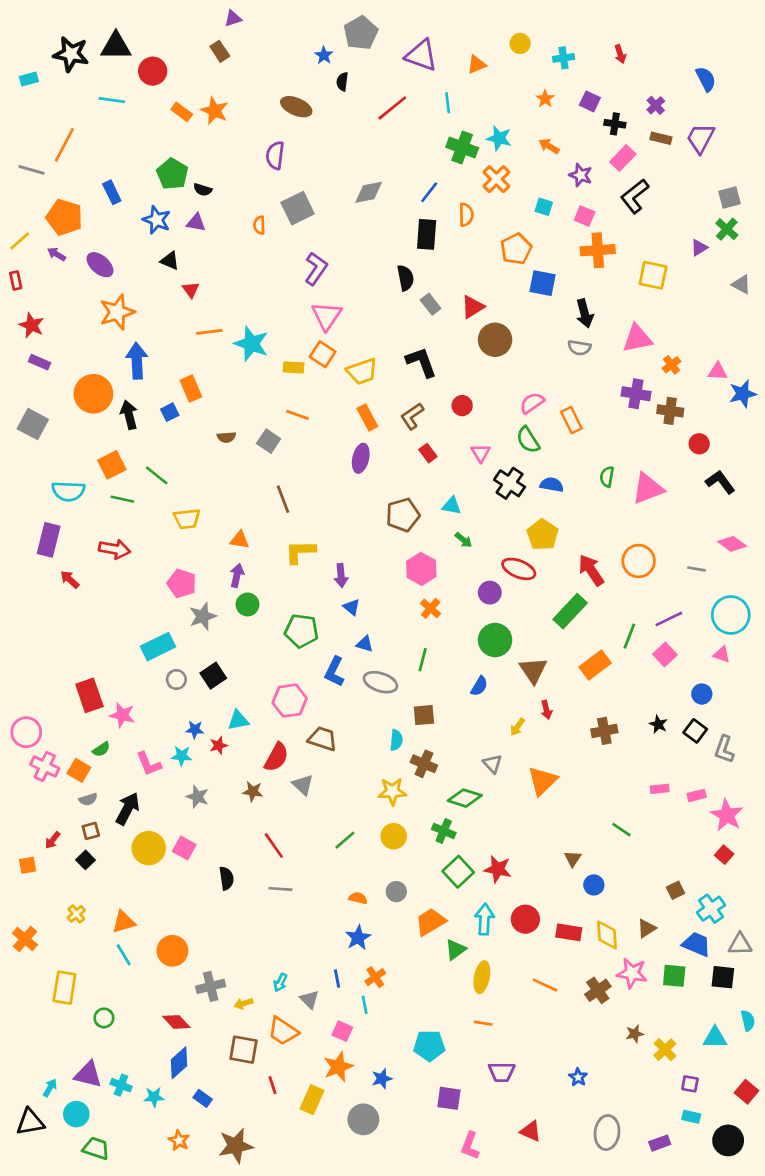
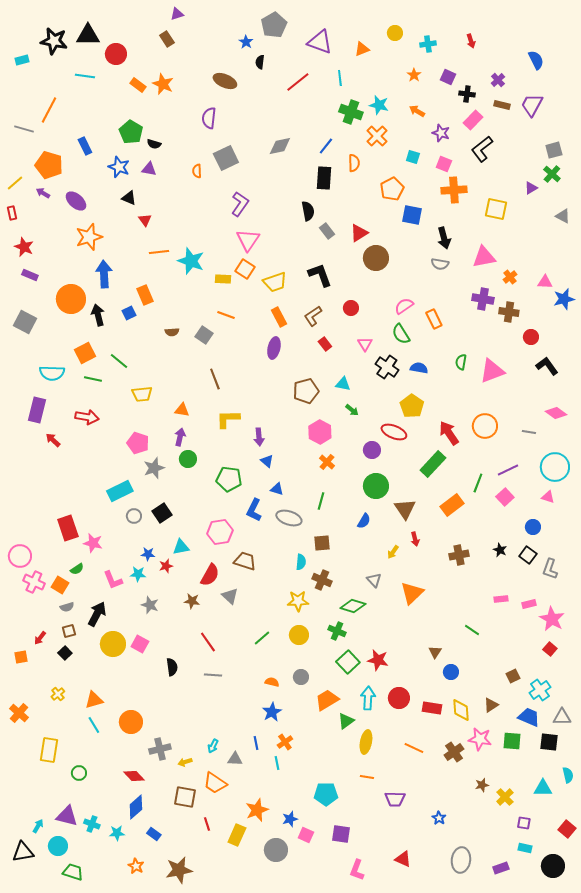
gray triangle: (309, 1000) -> (235, 759), turned -42
pink square: (342, 1031) -> (306, 835), moved
purple trapezoid: (502, 1072) -> (395, 799), moved

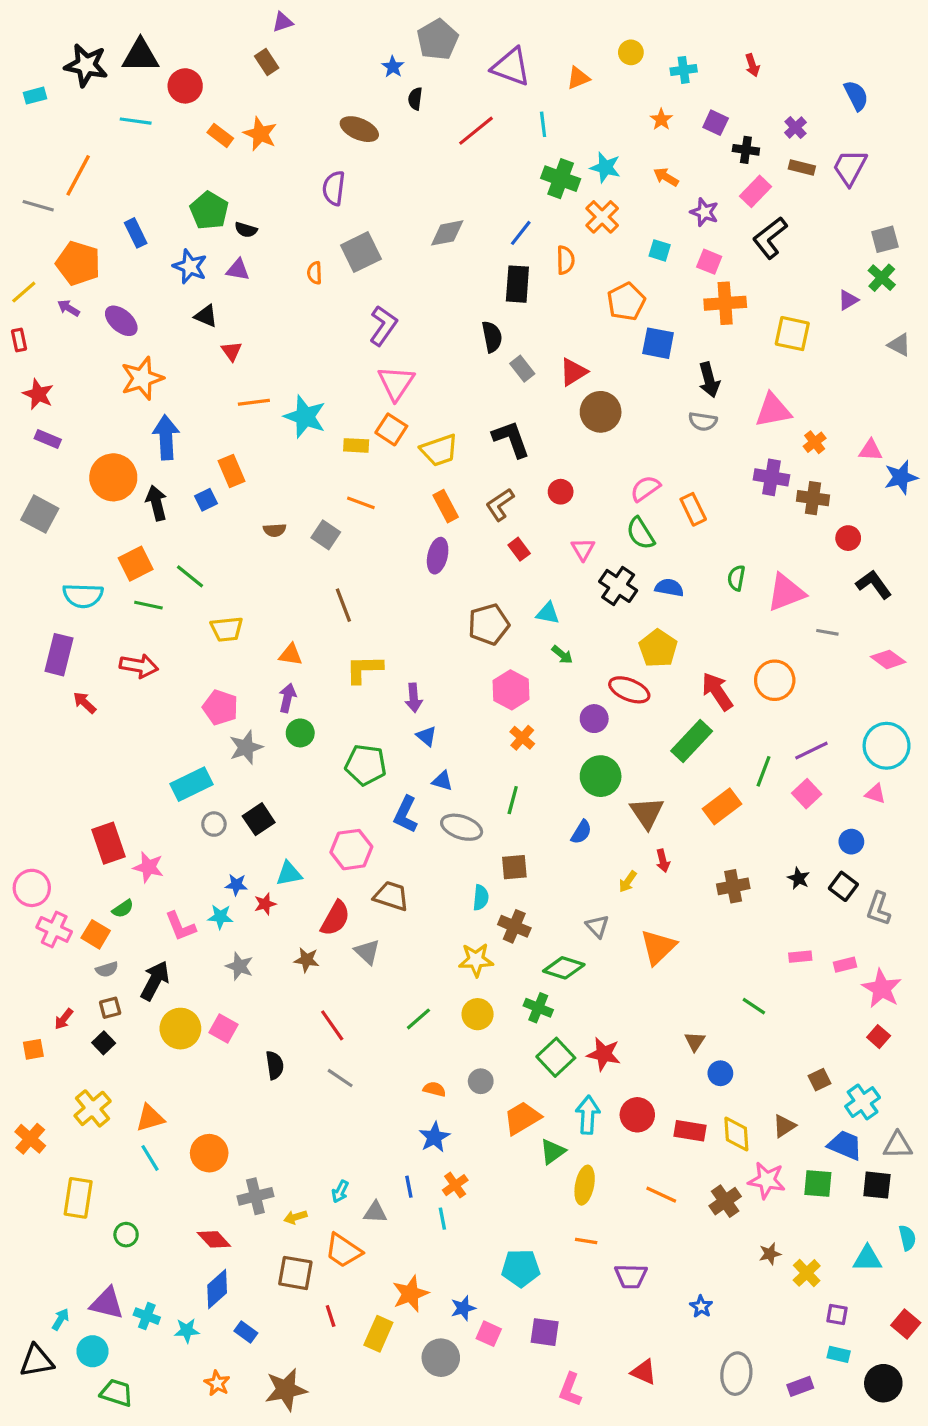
gray line: (529, 432) -> (827, 632), moved
gray line: (213, 675) -> (340, 1078), turned 30
yellow cross: (58, 694) -> (93, 1108), size x1.6

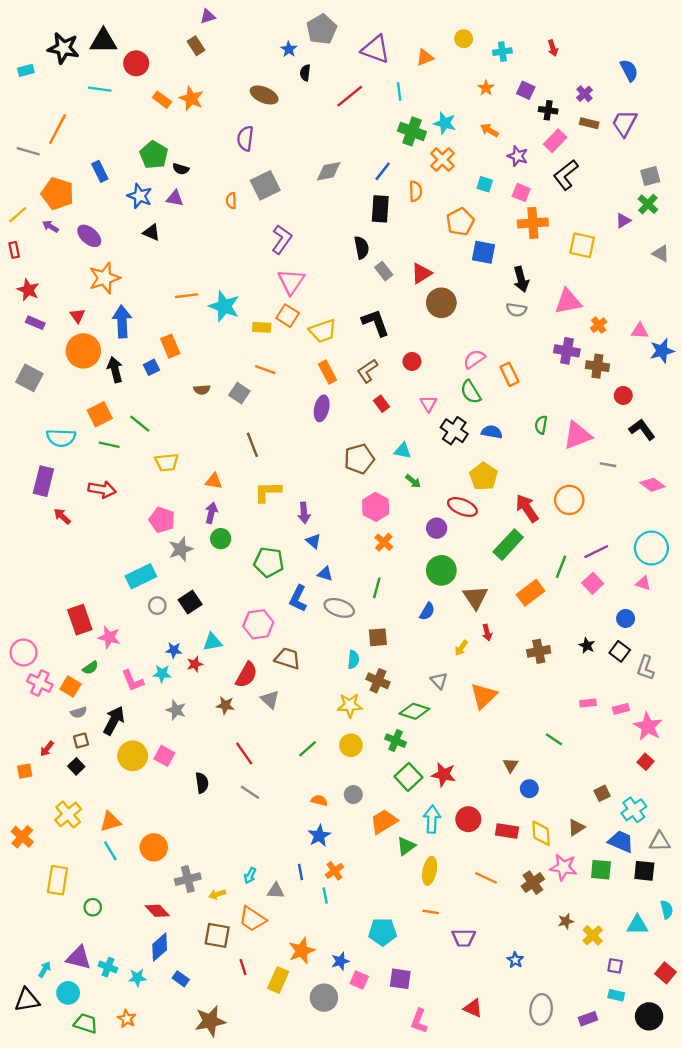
red triangle: (232, 351) -> (77, 316), moved
orange star: (217, 1383) -> (127, 1019), moved

